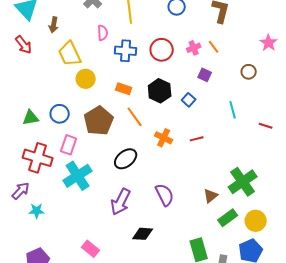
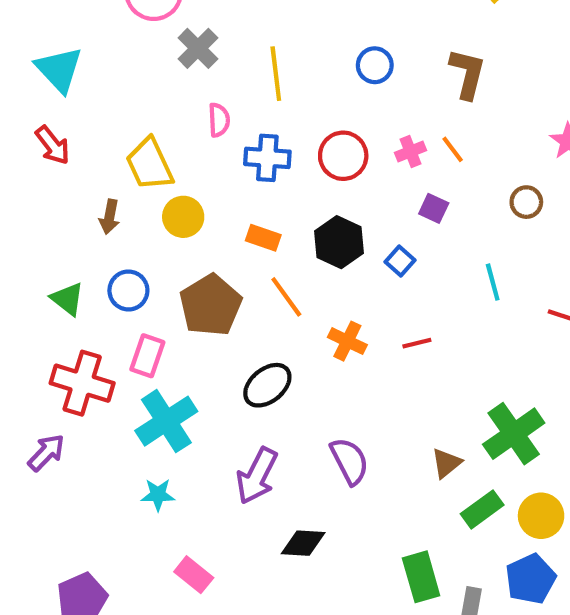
brown arrow: (54, 25) -> (109, 217), moved
green triangle: (31, 118) -> (67, 299), turned 48
cyan star: (37, 211) -> (158, 495), moved

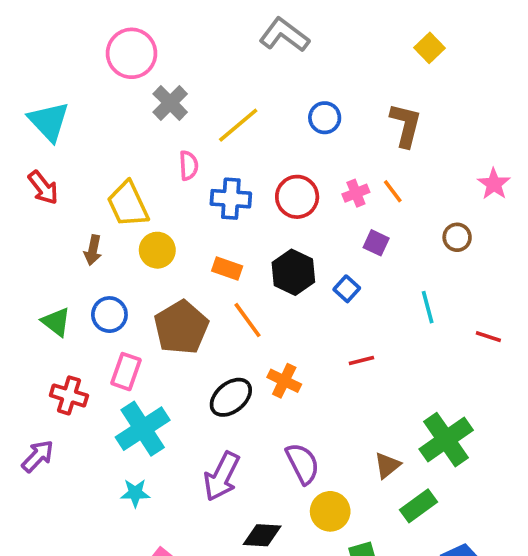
yellow line: (276, 74) -> (238, 125), turned 57
orange cross: (347, 341) -> (284, 381), moved
red cross: (82, 383) -> (69, 395), size x0.7
yellow circle: (541, 516) -> (330, 511), moved

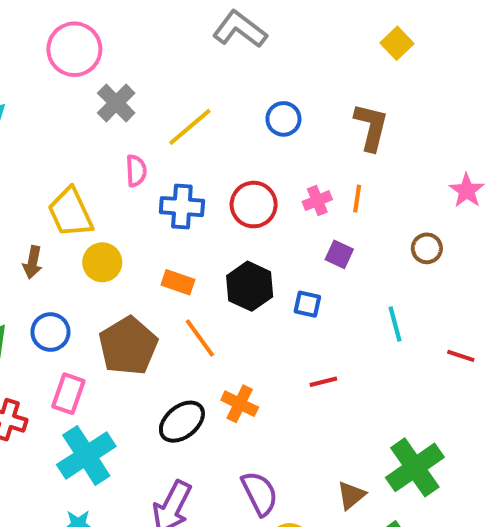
orange line: (393, 191) -> (357, 199), turned 45
blue square: (347, 289) -> (307, 304), turned -30

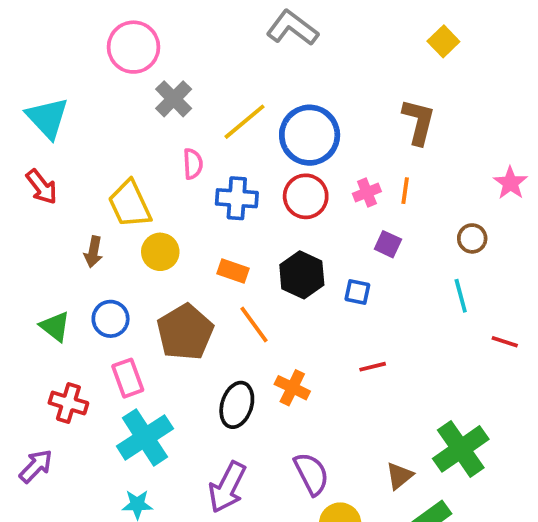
blue circle: (283, 119) -> (310, 135), moved, size x1.8
cyan line: (395, 324) -> (461, 296), moved
pink rectangle: (68, 394) -> (128, 378), turned -39
black ellipse: (182, 422) -> (237, 405), turned -33

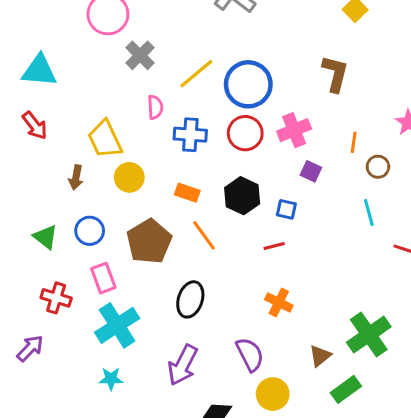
cyan triangle: (47, 118) -> (39, 71), turned -42
orange line: (405, 191) -> (354, 142), moved
pink cross: (367, 193) -> (294, 130), size x1.5
red line: (373, 367) -> (274, 246), moved
orange cross: (292, 388) -> (279, 302), moved

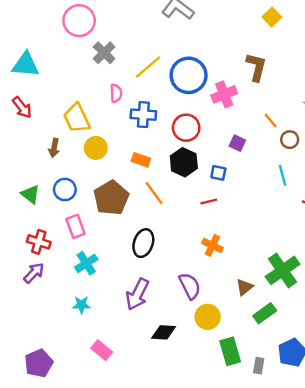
pink cross: (294, 130) -> (224, 94), moved
red circle: (245, 133) -> (186, 128), moved
orange line: (354, 142) -> (271, 121), turned -49
cyan cross: (117, 325) -> (86, 263), size x0.7
purple arrow: (30, 348) -> (34, 273), moved

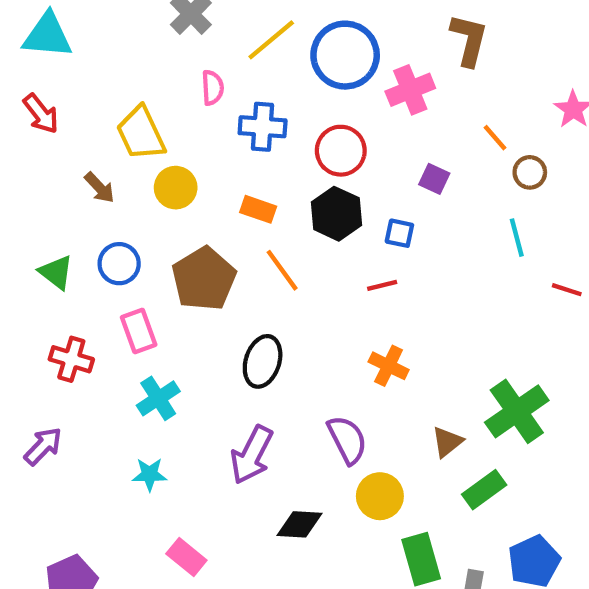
brown arrow: (54, 148) -> (100, 188), turned -54
purple arrow: (34, 273) -> (43, 446), moved

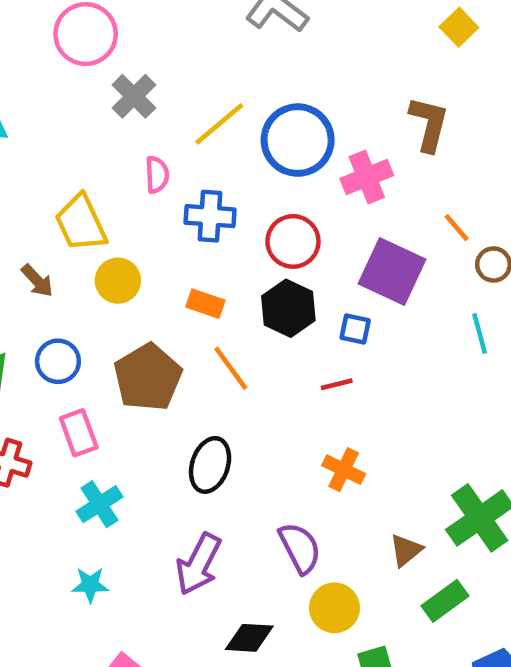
purple square: (434, 179) -> (392, 271), size x2.0

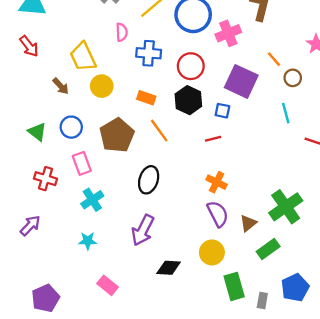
purple semicircle: (300, 548) -> (218, 214), moved

